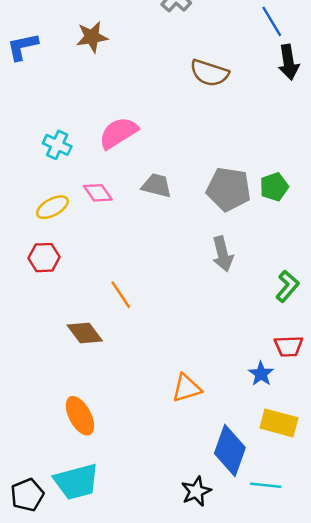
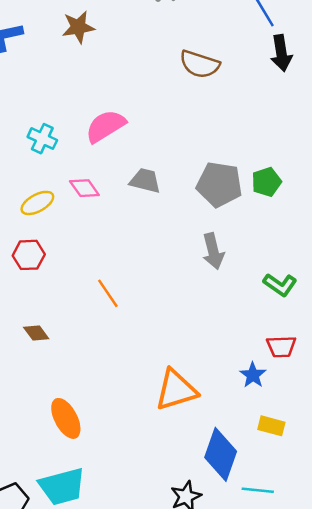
green L-shape: (287, 286) -> (280, 285), turned 84
brown diamond: (85, 333) -> (36, 333), moved, size x0.7
orange triangle: (187, 388) -> (176, 390), size x1.4
yellow rectangle: (279, 423) -> (271, 426), size x0.7

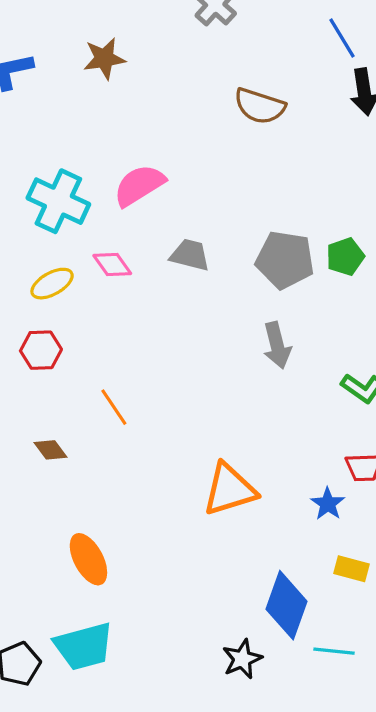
cyan cross: (42, 139) -> (58, 201), size x1.6
orange line: (108, 293) -> (114, 407), moved
orange triangle: (176, 390) -> (229, 490), moved

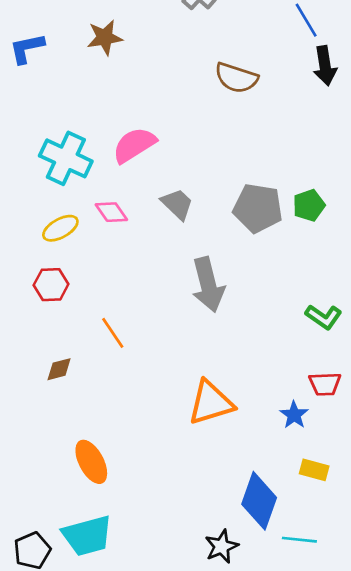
gray trapezoid: (190, 255) -> (177, 204), turned 30
gray arrow: (277, 345) -> (208, 285), moved, size x1.4
brown diamond: (50, 450) -> (59, 369), turned -68

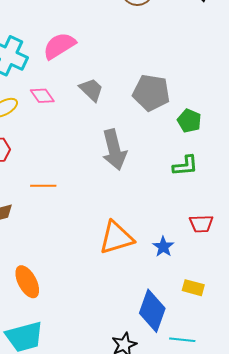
green pentagon: (309, 205) -> (189, 121), moved, turned -30
green L-shape: (324, 317) -> (185, 166), moved, turned -40
orange line: (113, 333) -> (43, 186), turned -55
blue star: (294, 415) -> (163, 247), moved

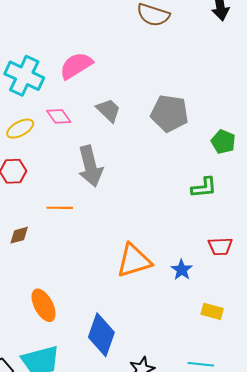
green pentagon: (189, 121) -> (223, 142), moved
gray arrow: (114, 150) -> (90, 166), moved
blue diamond: (152, 311) -> (101, 335), moved

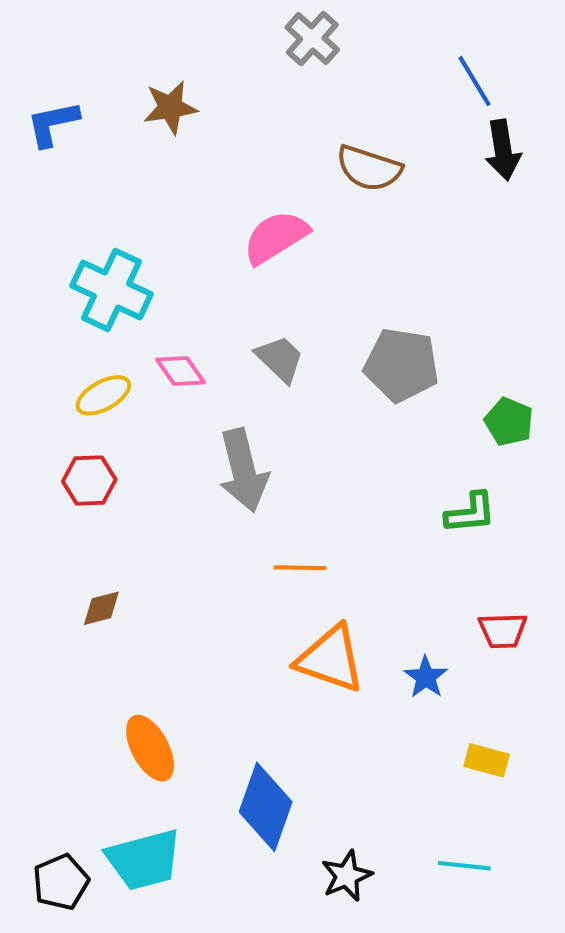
pink semicircle: (76, 66) -> (276, 237), moved
orange line: (60, 208) -> (300, 568), moved
orange triangle: (134, 261) -> (330, 659), turned 36

